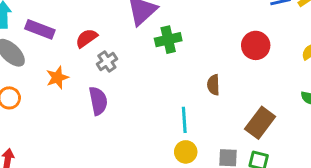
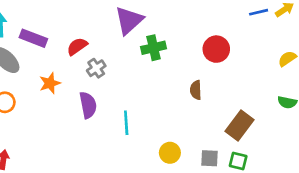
red circle: (256, 45) -> (216, 49), moved
cyan line: (184, 120) -> (126, 123), moved

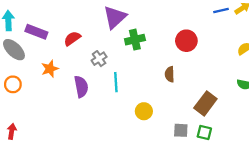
gray cross: (96, 68) -> (99, 59), moved
cyan line: (126, 123) -> (116, 82), moved
yellow circle: (170, 153) -> (144, 111), moved

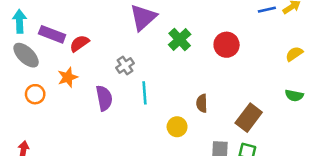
red semicircle: (72, 38) -> (79, 43), moved
green cross: (135, 40) -> (180, 40), moved, turned -30
brown semicircle: (170, 74) -> (202, 103), moved
orange circle: (13, 84) -> (35, 94), moved

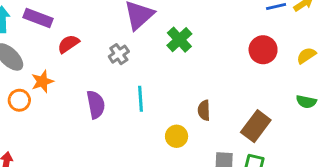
purple rectangle: (52, 34) -> (38, 18), moved
red circle: (227, 45) -> (263, 50), moved
gray cross: (125, 66) -> (119, 54), moved
orange star: (68, 77) -> (42, 81), moved

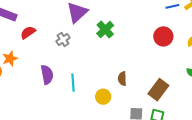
cyan line: (140, 99) -> (73, 83), moved

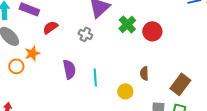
red circle: (163, 36) -> (152, 31), moved
gray cross: (63, 39) -> (85, 34), turned -32

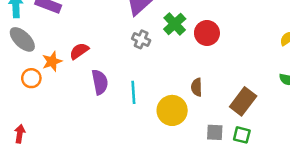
red semicircle: (50, 27) -> (79, 51), moved
gray cross: (85, 34) -> (141, 39), moved
yellow circle: (125, 91) -> (172, 110), size x1.5

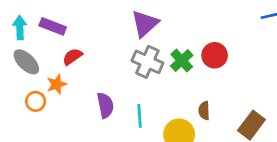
green cross: (175, 24) -> (182, 61), moved
gray cross: (141, 39) -> (147, 62), size x1.6
red semicircle: (79, 51) -> (72, 57), moved

